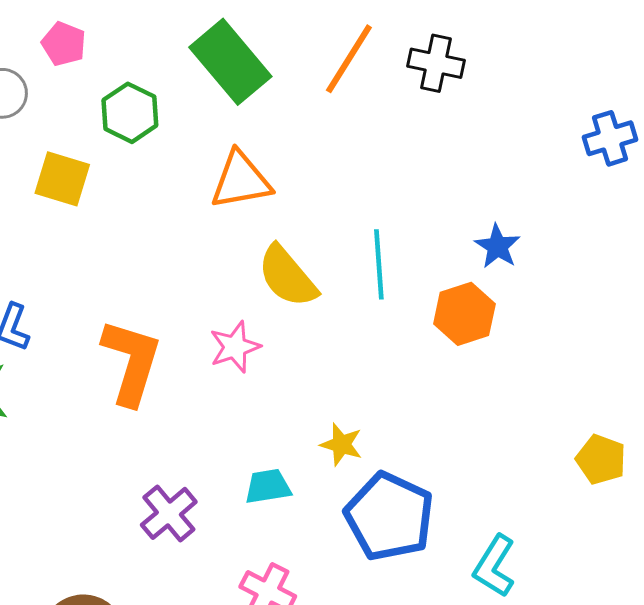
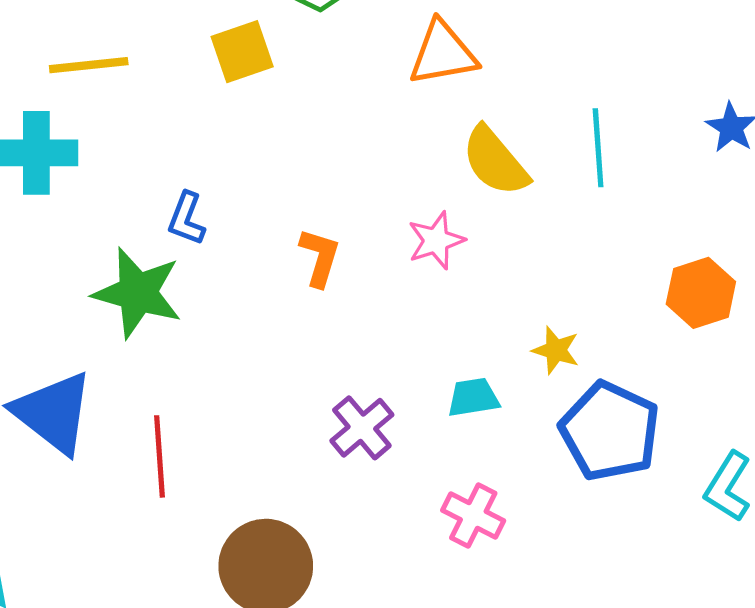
yellow square: (62, 179) -> (242, 52), turned -36
orange hexagon: (464, 314) -> (701, 293), moved
orange L-shape: (131, 362) -> (320, 257), size x0.6

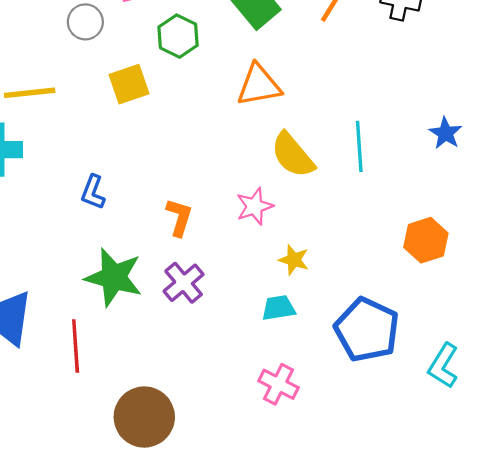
green star: (138, 293) -> (114, 277), moved
yellow star: (556, 350) -> (294, 260), moved
purple cross: (362, 428) -> (184, 283), moved

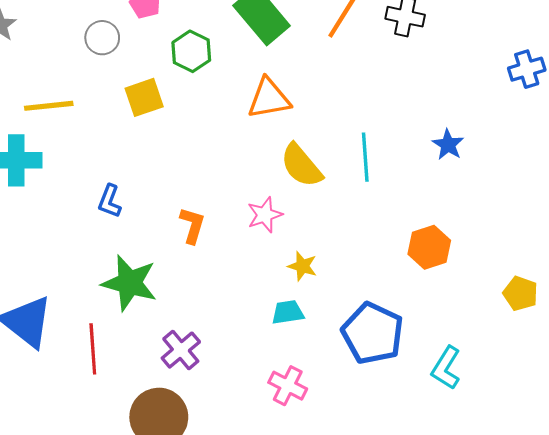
purple cross: (184, 283) -> (181, 350), moved

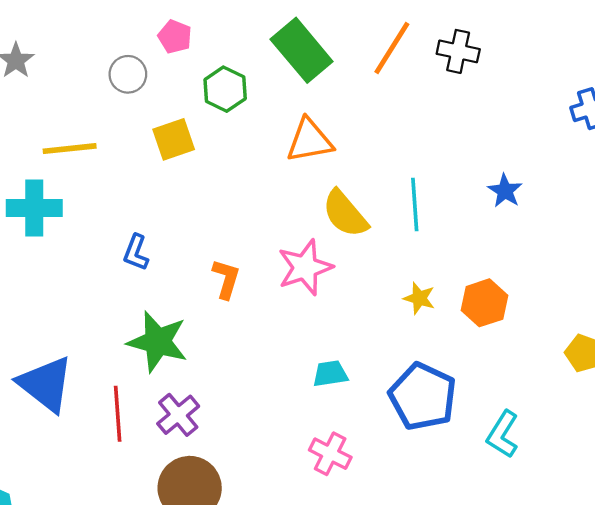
pink star: (265, 215) -> (305, 267), size x1.4
yellow star: (302, 266) -> (419, 298), moved
purple cross: (181, 350) -> (178, 415), moved

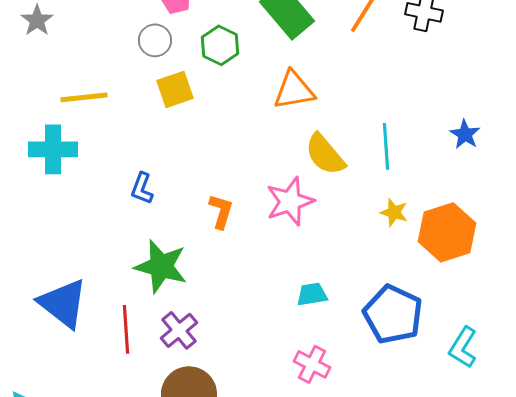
gray circle: (128, 74) -> (155, 40), moved
yellow star: (419, 298) -> (394, 212), moved
orange hexagon: (484, 303) -> (447, 232), size x1.4

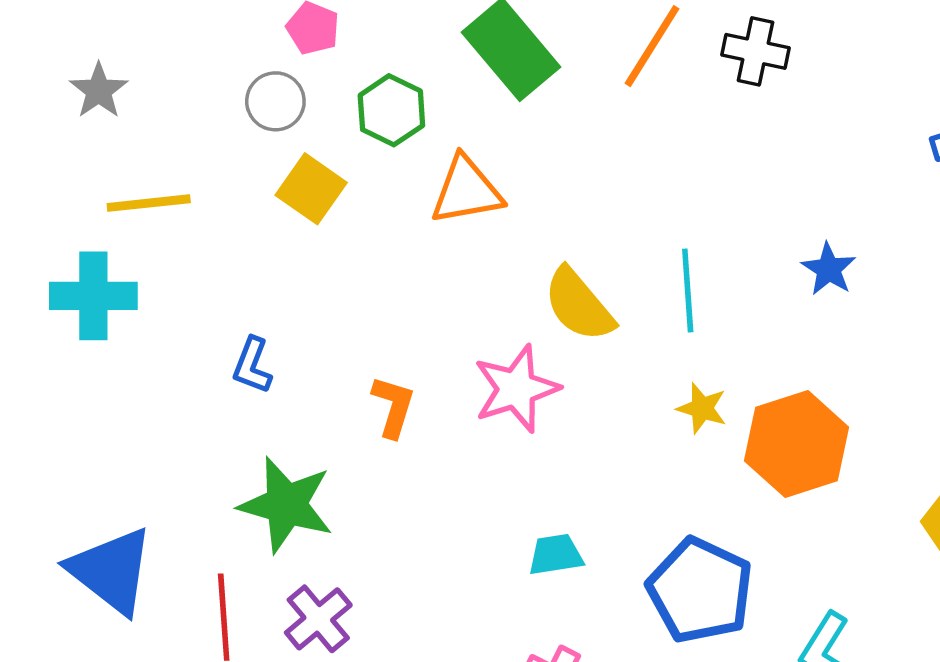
gray star: (37, 20) -> (99, 91), moved
yellow square: (175, 89) -> (311, 189), turned -36
orange triangle: (294, 90) -> (466, 191), moved

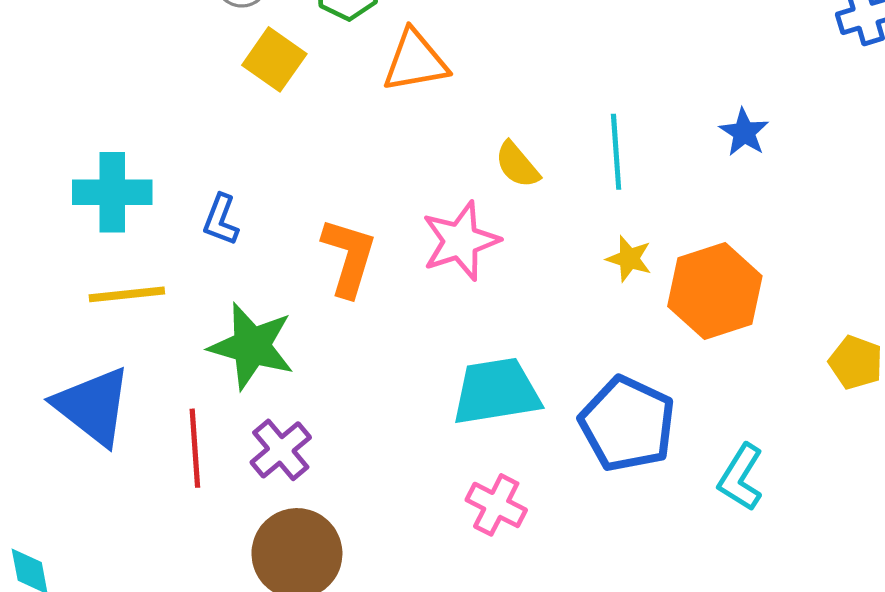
yellow line: (149, 203) -> (127, 294), moved
cyan cross: (93, 296) -> (112, 192), moved
yellow semicircle: (579, 305) -> (517, 165), size x0.7
orange L-shape: (393, 407) -> (349, 257), size x1.4
cyan trapezoid: (556, 555) -> (496, 392), size x1.8

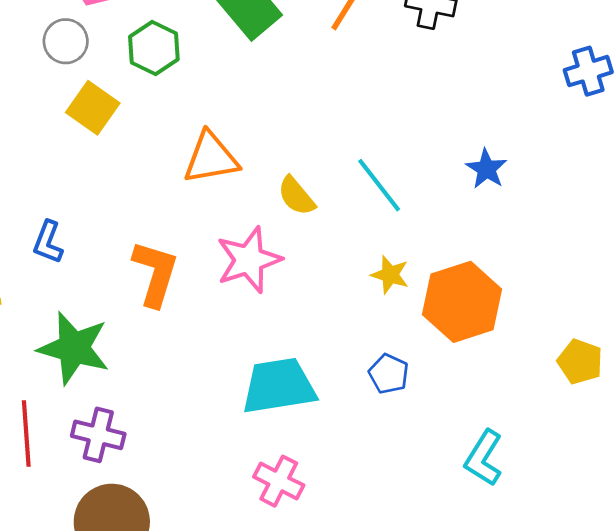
orange triangle: (415, 61) -> (211, 158), moved
cyan line: (616, 152) -> (379, 185), turned -34
blue pentagon: (627, 424) -> (389, 374), moved, size x0.5
purple cross: (281, 450) -> (98, 435), turned -36

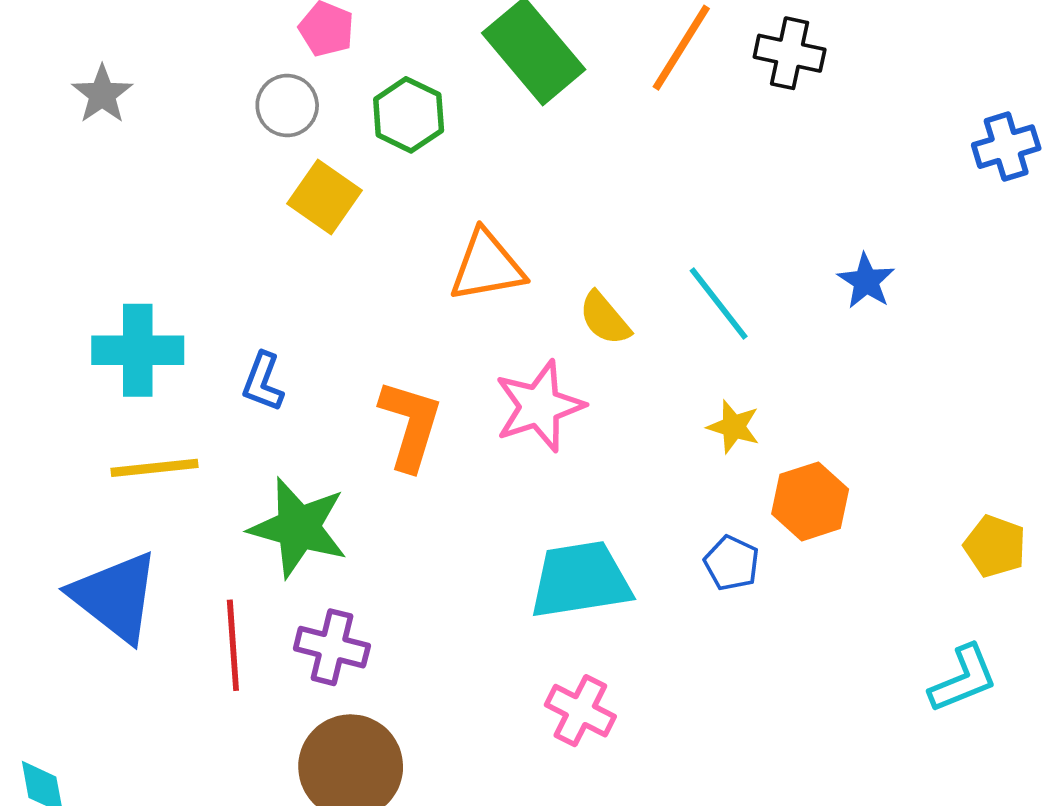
orange hexagon: (462, 302) -> (810, 501), moved, size x0.7
cyan L-shape: (484, 458) -> (963, 679), moved, turned -144

